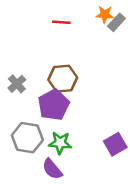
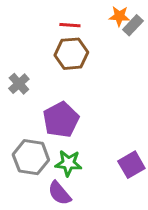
brown hexagon: (63, 79) -> (71, 54), moved
gray cross: (17, 84) -> (19, 84), moved

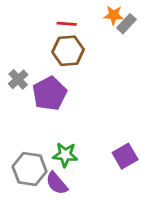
purple pentagon: (61, 120) -> (50, 94), moved
gray hexagon: (31, 157) -> (30, 169), moved

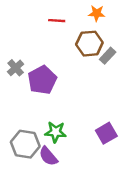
gray rectangle: (126, 24) -> (108, 56), moved
brown hexagon: (68, 51) -> (89, 44), moved

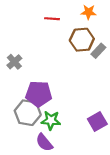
purple pentagon: (42, 80) -> (39, 94), moved, turned 30
gray hexagon: (25, 144) -> (28, 113), moved

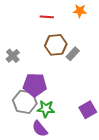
brown hexagon: (82, 40) -> (56, 45), moved
gray rectangle: (98, 51) -> (73, 54), moved

